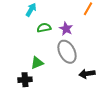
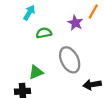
purple star: (66, 29) -> (75, 23), moved

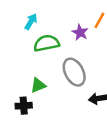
green semicircle: (44, 33) -> (47, 43), size x1.5

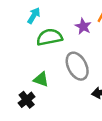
green triangle: (38, 85) -> (41, 79), turned 42
black cross: (24, 106) -> (27, 100), turned -35

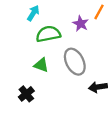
green triangle: (41, 79) -> (41, 65), moved

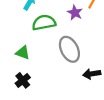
green triangle: (41, 65) -> (23, 53), moved

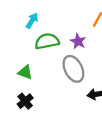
purple star: (75, 13) -> (78, 41), moved

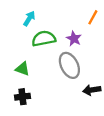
black cross: (25, 101) -> (22, 97), turned 32

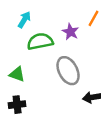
purple star: (74, 39) -> (70, 32), moved

